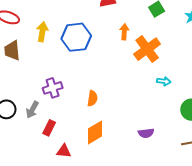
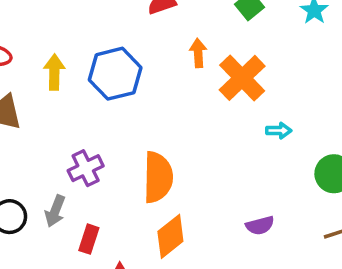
orange semicircle: (92, 98) -> (158, 177), size x1.8

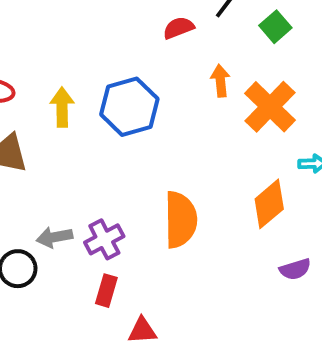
purple cross: (86, 168) -> (104, 239), moved
gray arrow: (55, 211) -> (54, 237), moved, turned 60
orange diamond: (170, 236) -> (269, 204), moved

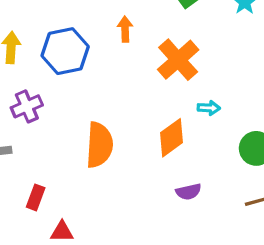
orange arrow: (220, 81) -> (125, 29), moved
purple cross: (104, 239) -> (27, 106), moved

